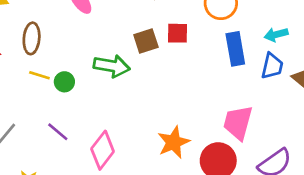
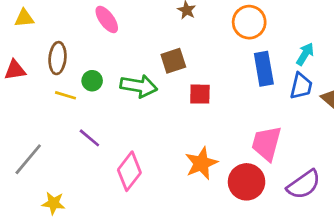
red square: (177, 33) -> (200, 94), moved
cyan arrow: (276, 34) -> (305, 54), turned 135
green circle: (64, 82) -> (92, 81), moved
purple line: (58, 132) -> (89, 138), moved

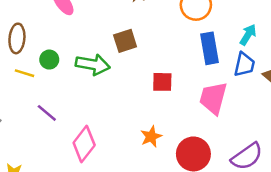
red square: (200, 94) -> (162, 82), moved
pink trapezoid: (266, 143) -> (213, 98), moved
orange star: (201, 163) -> (151, 137), size x0.7

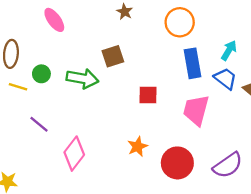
blue trapezoid: (244, 65) -> (225, 79), turned -65

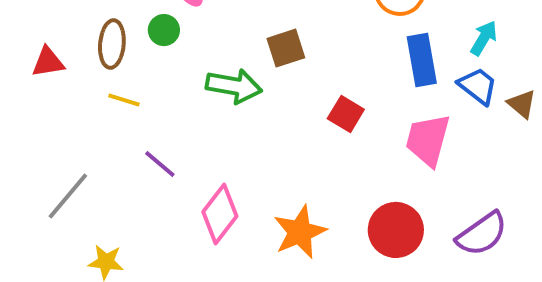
green circle: (41, 74) -> (164, 30), moved
red square: (148, 95) -> (346, 114), turned 30
orange star: (138, 147) -> (300, 232), moved, size x1.5

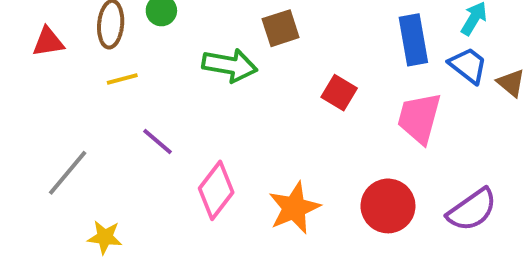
yellow line: (124, 100) -> (122, 79), turned -32

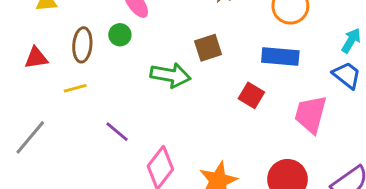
blue rectangle: (413, 40) -> (280, 56), moved, turned -75
yellow line: (122, 79) -> (75, 88), moved
gray line: (68, 173) -> (30, 137), moved

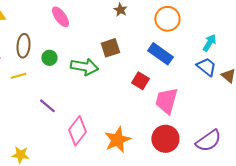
green circle: (120, 35) -> (49, 58), moved
blue rectangle: (280, 56) -> (160, 54), turned 30
pink trapezoid: (311, 114) -> (166, 101), moved

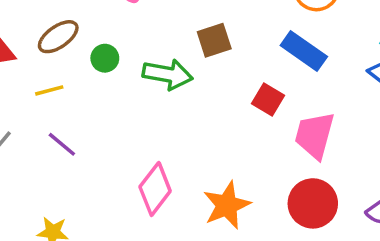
brown ellipse: (23, 46) -> (58, 37), turned 50
purple line: (47, 106) -> (62, 144), moved

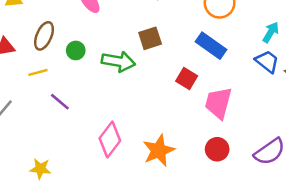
brown ellipse: (58, 37) -> (44, 36), turned -32
purple line: (62, 144) -> (60, 102), moved
red circle: (313, 203) -> (217, 149), size x0.7

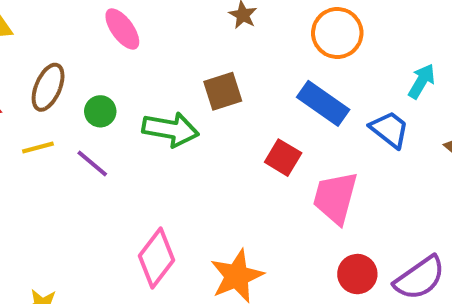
blue trapezoid: (267, 61) -> (389, 129), moved
purple line: (60, 102) -> (92, 164), moved
red circle: (217, 149) -> (357, 274), moved

